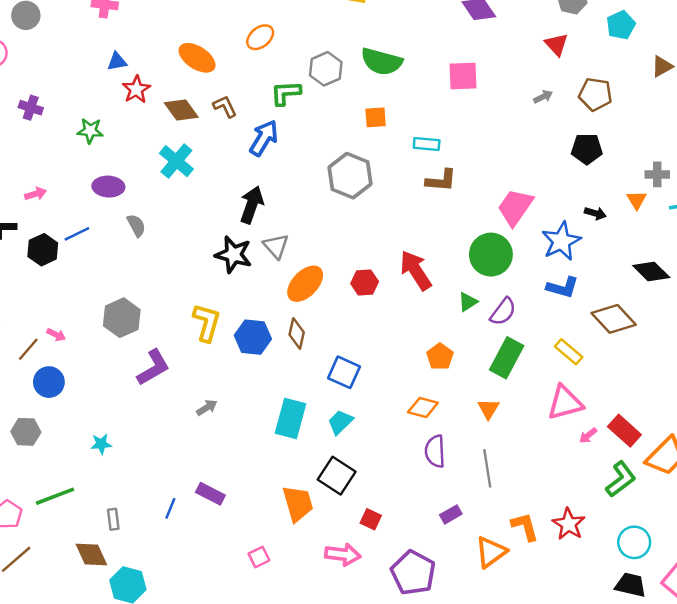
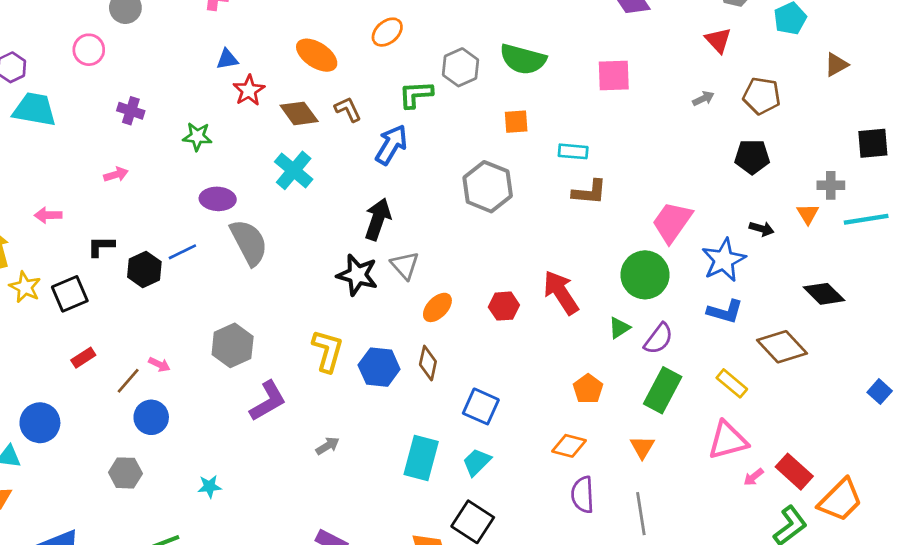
pink arrow: (36, 194) -> (116, 174), moved
gray semicircle: (136, 225) -> (249, 242), size x1.8
orange ellipse: (305, 284) -> (437, 307), size x0.7

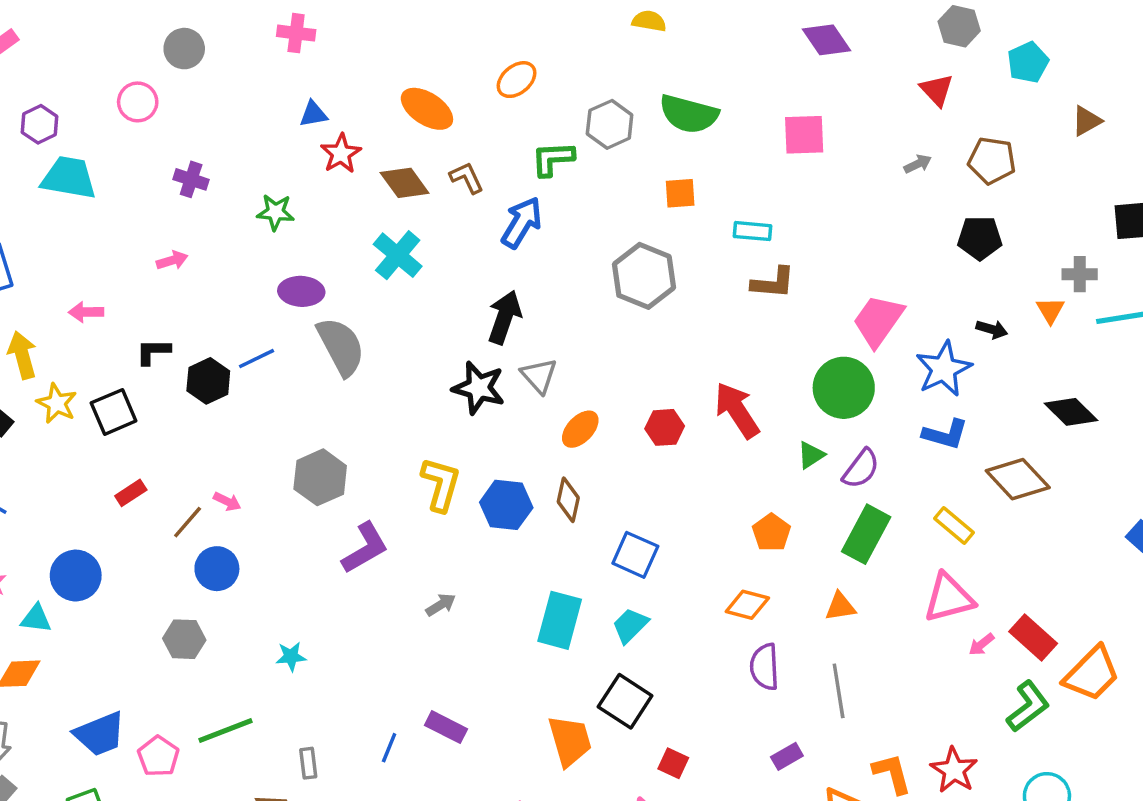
orange triangle: (642, 447) -> (840, 607), turned 50

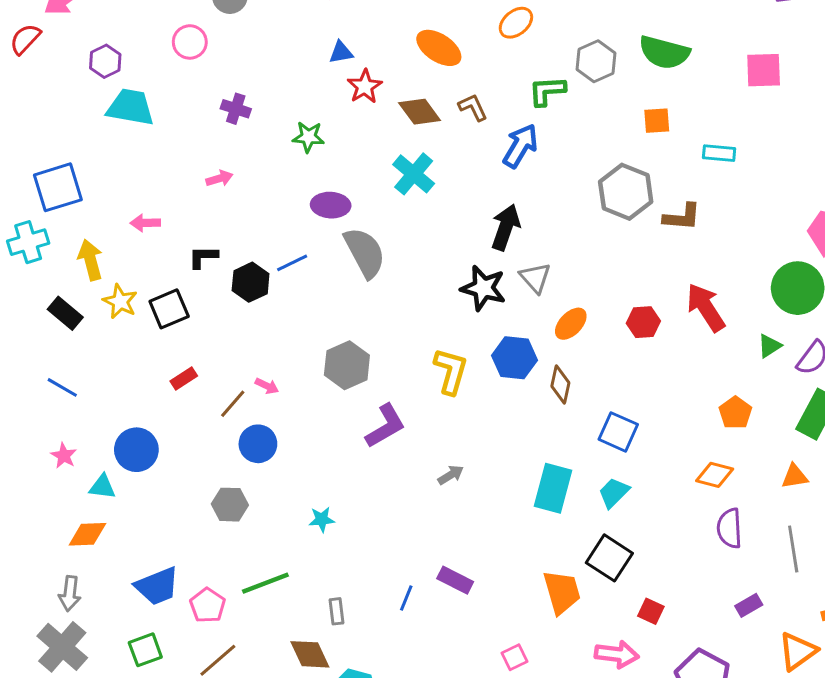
brown L-shape: (773, 283) -> (682, 217), moved
blue hexagon: (506, 505) -> (514, 358), moved

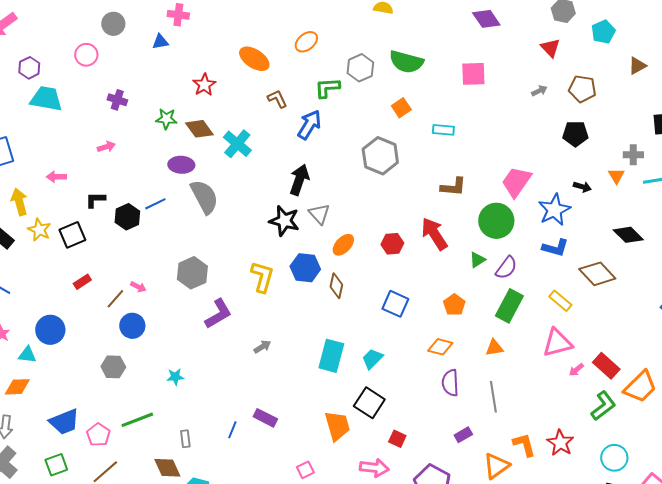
blue triangle: (341, 52) -> (160, 42), moved
brown diamond: (420, 112) -> (199, 129), moved
orange square: (657, 121) -> (401, 108), turned -30
brown L-shape: (682, 217) -> (453, 187), moved
blue square: (618, 432) -> (395, 304), moved

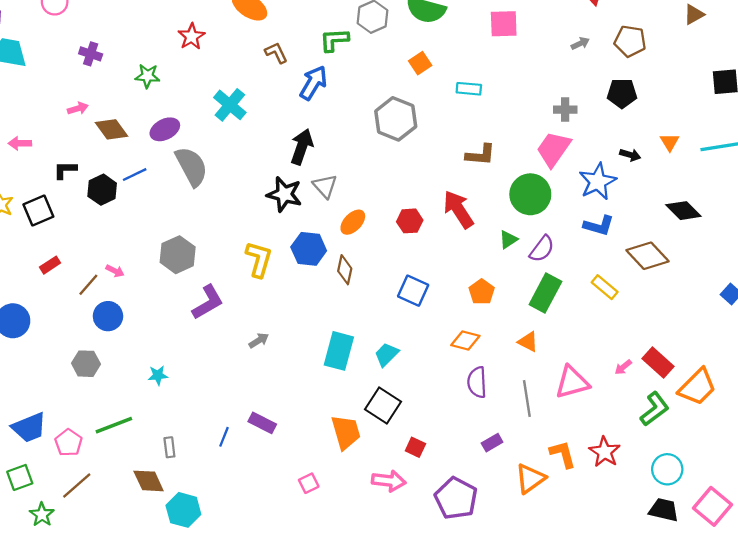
brown diamond: (199, 129) -> (111, 129), moved
gray cross: (633, 155) -> (565, 110), moved
purple ellipse: (181, 165) -> (165, 129), turned -30
pink triangle: (557, 343) -> (572, 382), moved
orange triangle: (494, 348) -> (528, 342), turned 36

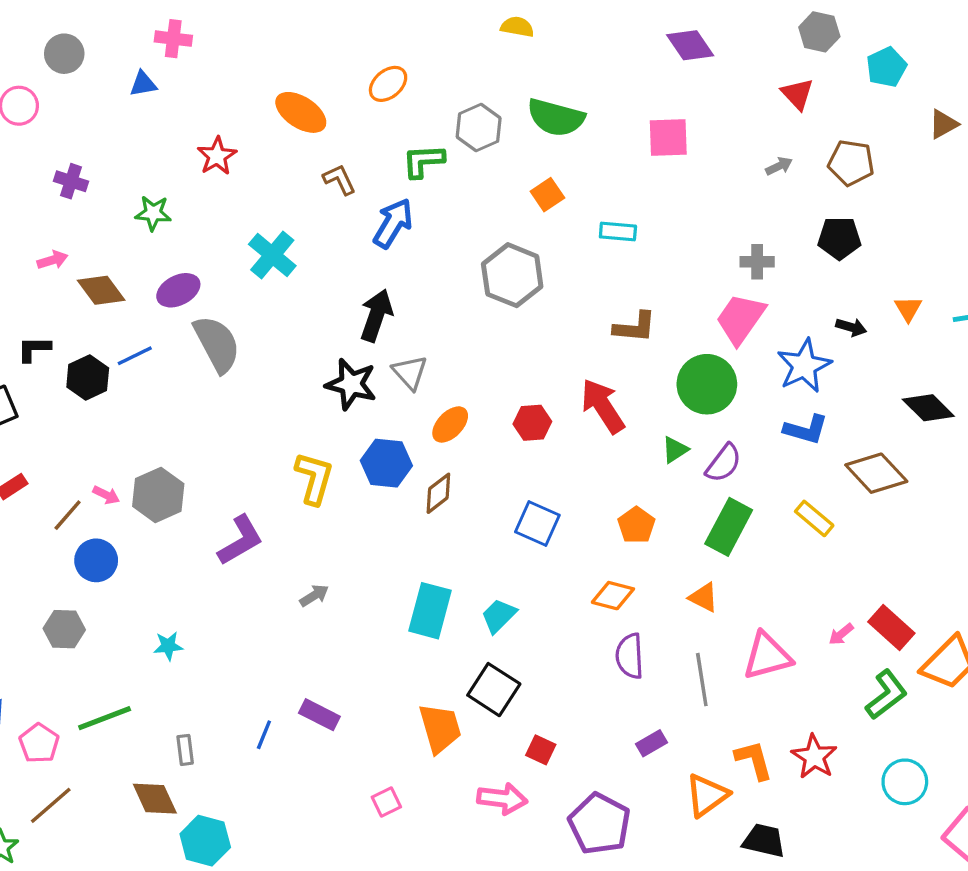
gray hexagon: (178, 255) -> (158, 495), moved
brown diamond: (345, 270) -> (438, 493), turned 40
black trapezoid: (664, 510) -> (764, 841), moved

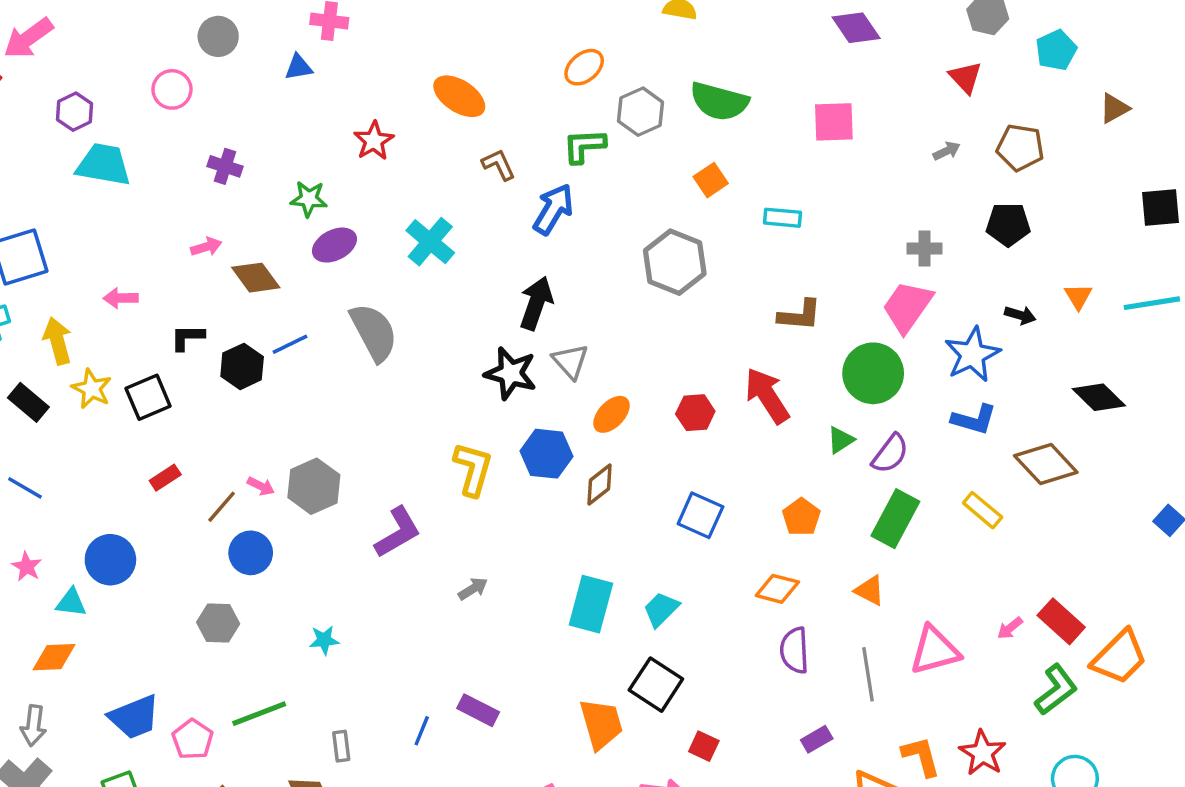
orange ellipse: (388, 84) -> (584, 67), moved
purple ellipse: (178, 290) -> (334, 245), moved

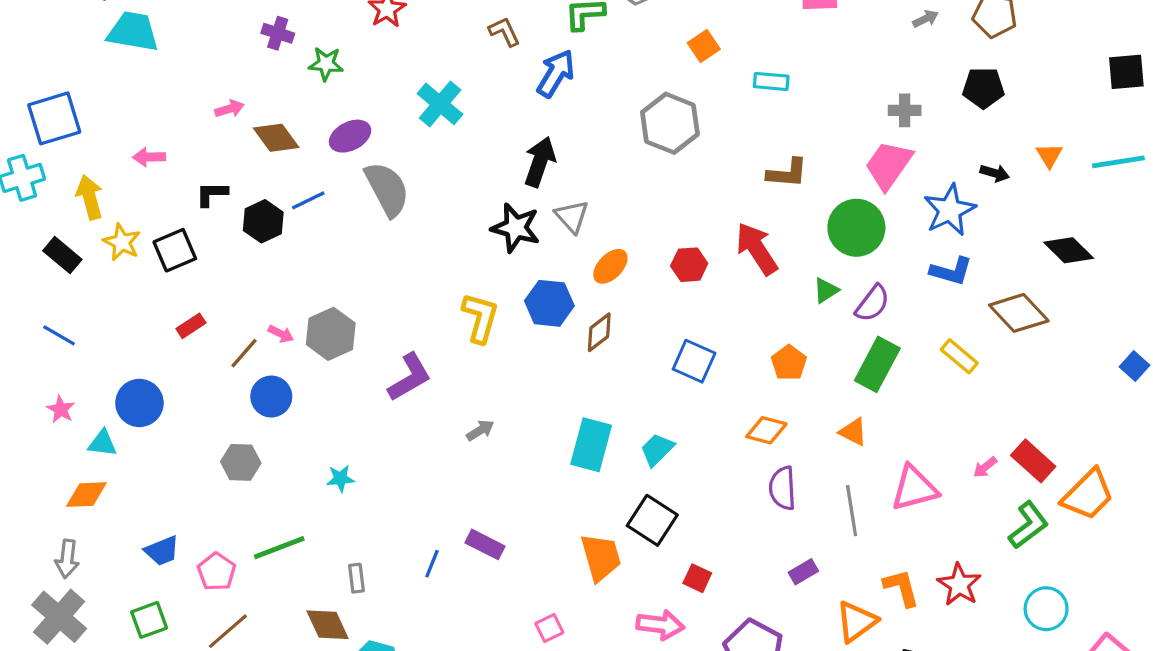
purple cross: (225, 166) -> (278, 33), moved
purple ellipse: (334, 245) -> (350, 136), moved
blue trapezoid: (134, 717) -> (162, 551), size x0.7

